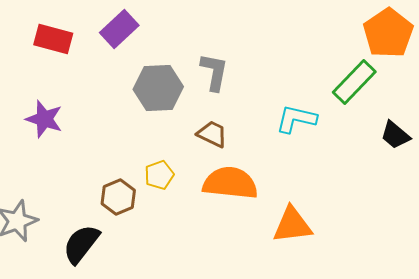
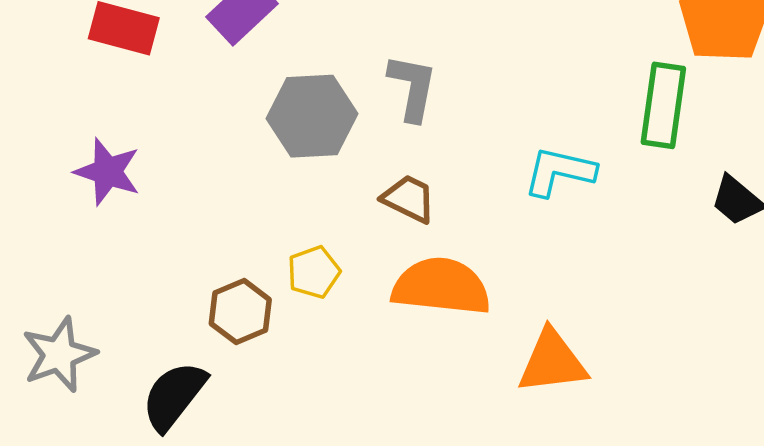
green rectangle: (354, 82) -> (663, 105), turned -36

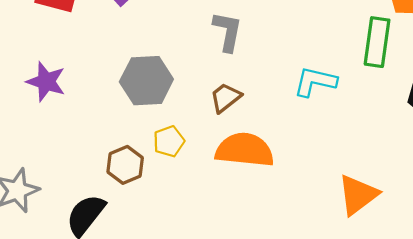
gray hexagon: (312, 116) -> (146, 81), moved
brown trapezoid: (409, 199) -> (225, 98), turned -64
orange triangle: (552, 362) -> (358, 195), moved, turned -30

